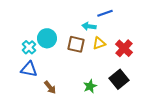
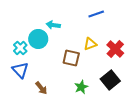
cyan arrow: (89, 26) -> (53, 25), moved
brown square: (76, 44) -> (71, 58), moved
blue triangle: (29, 69) -> (20, 70), turned 36

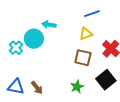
yellow triangle: (90, 44) -> (86, 34), moved
brown square: (71, 58) -> (83, 58), moved
blue triangle: (20, 70) -> (16, 87), moved, turned -36

